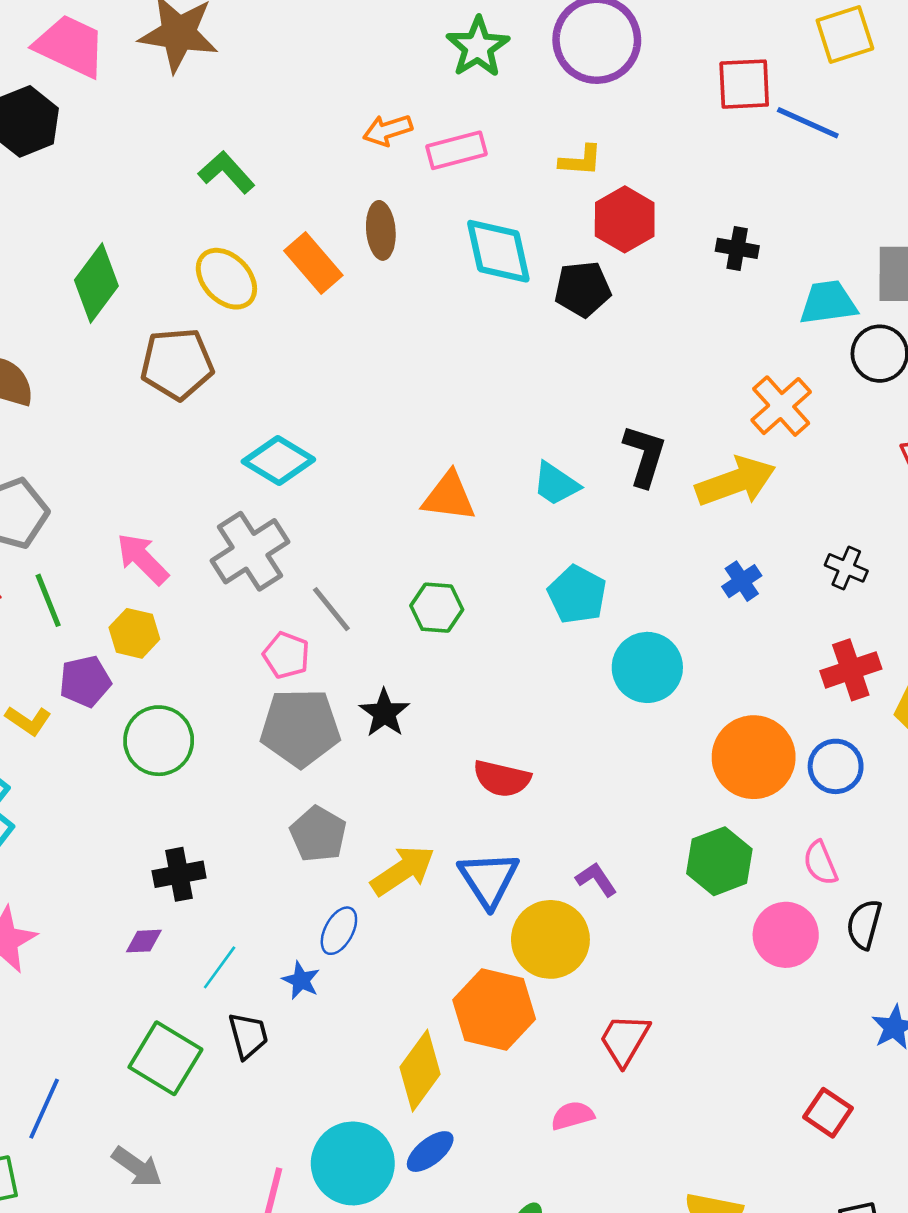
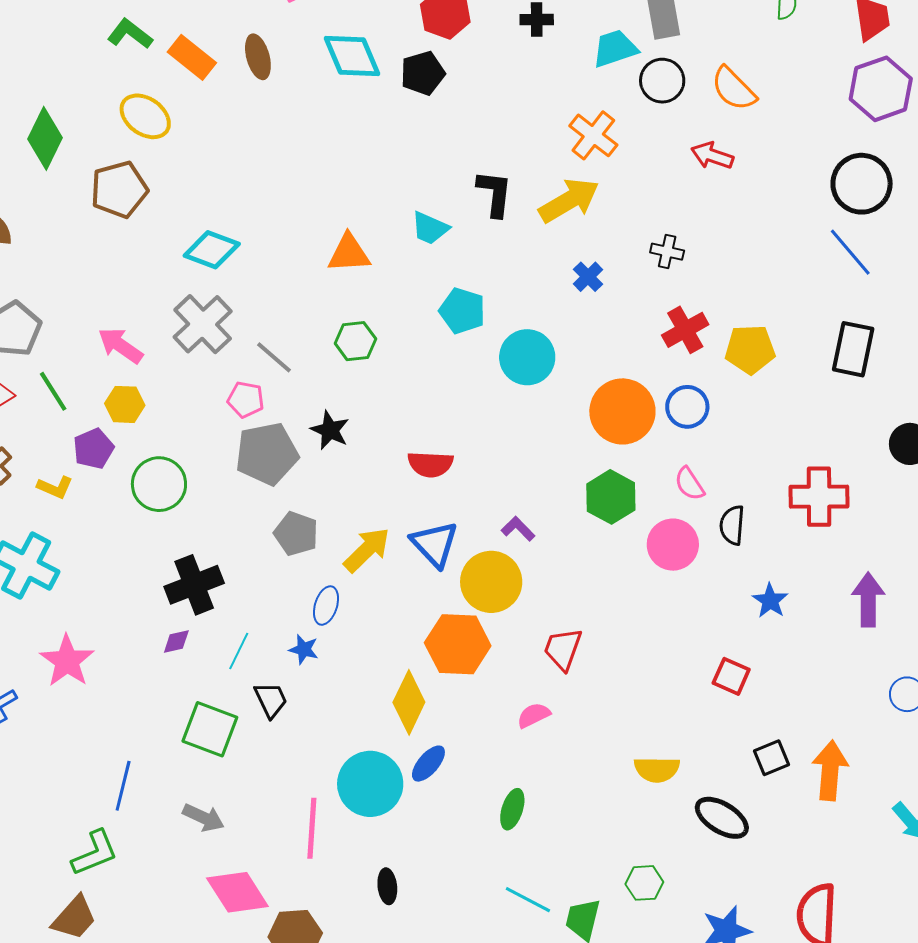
orange rectangle: (313, 263) -> (192, 57), moved
black cross: (179, 874) -> (194, 585), size x1.4

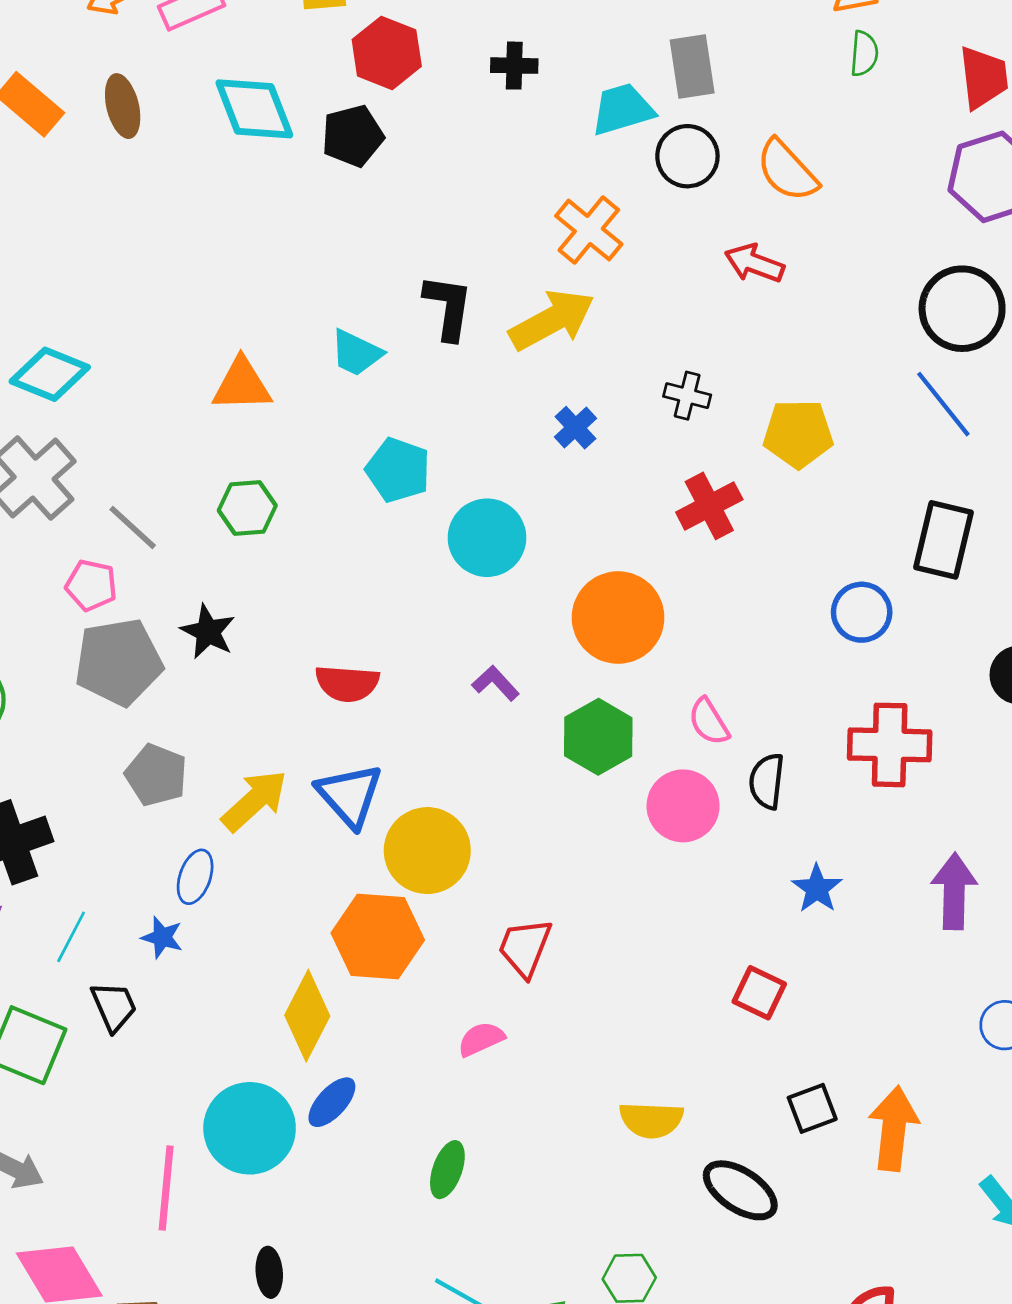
yellow pentagon: (750, 349) -> (798, 434), moved
blue circle: (687, 407) -> (862, 612), moved
purple L-shape: (518, 529) -> (496, 683), moved

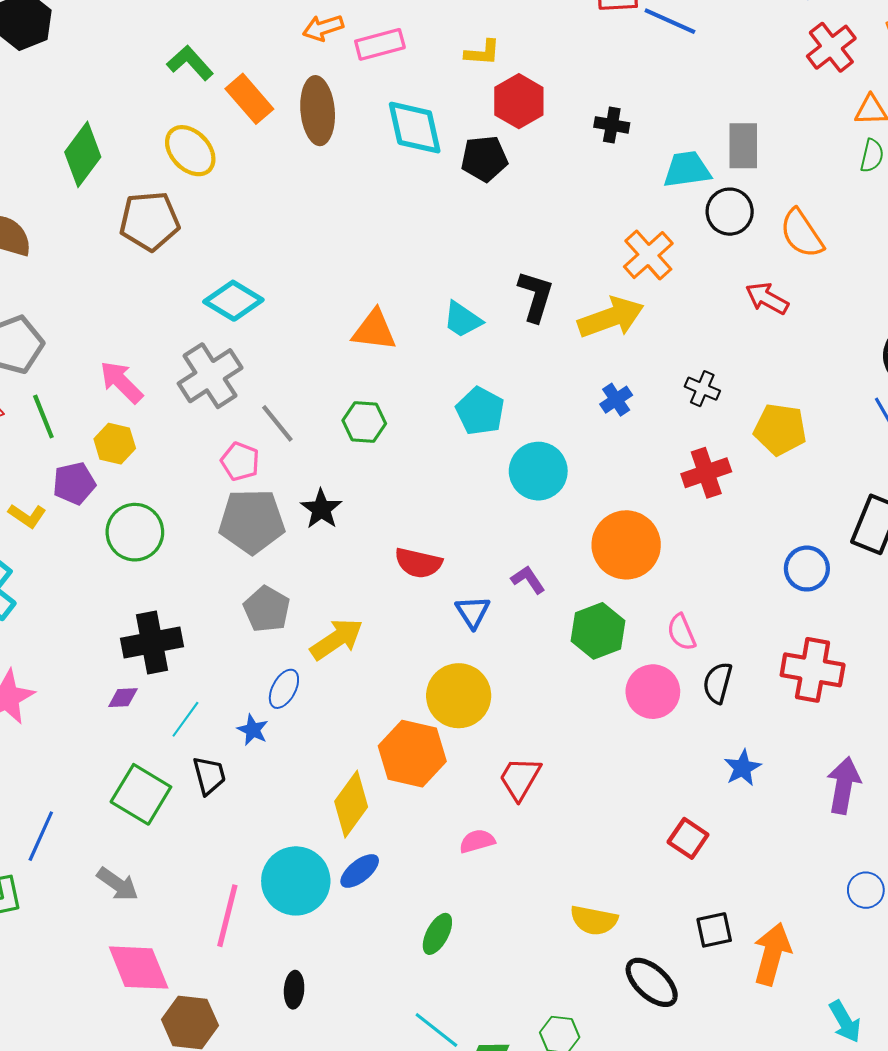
brown ellipse: (123, 106) -> (318, 111), size x1.4
blue triangle: (350, 795) -> (473, 612), moved, size x0.7

